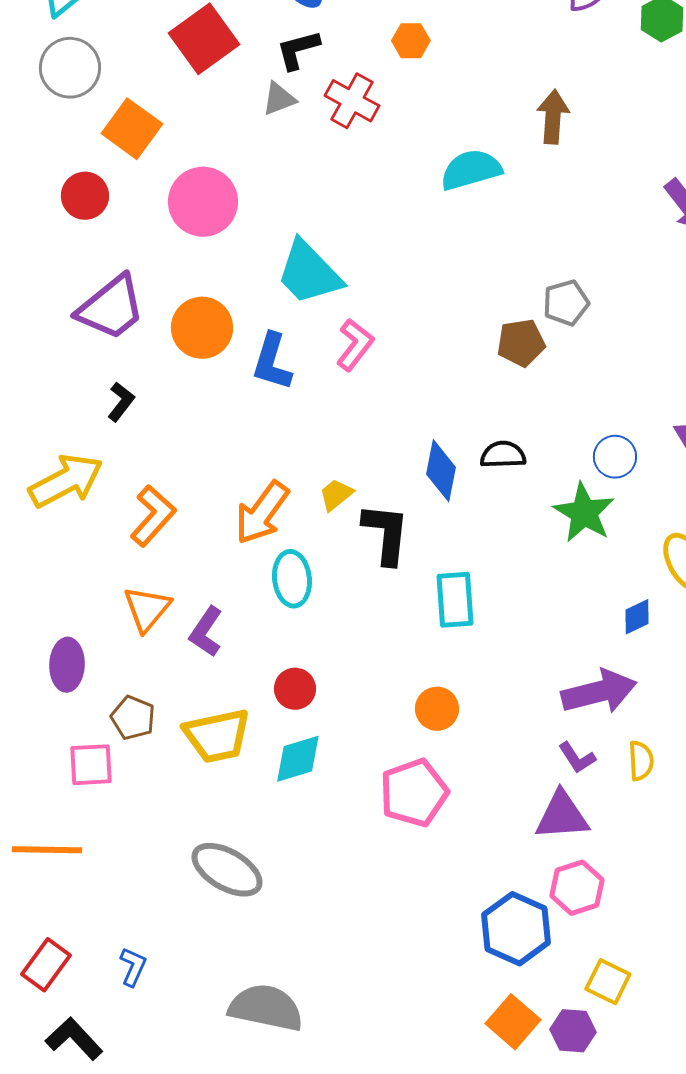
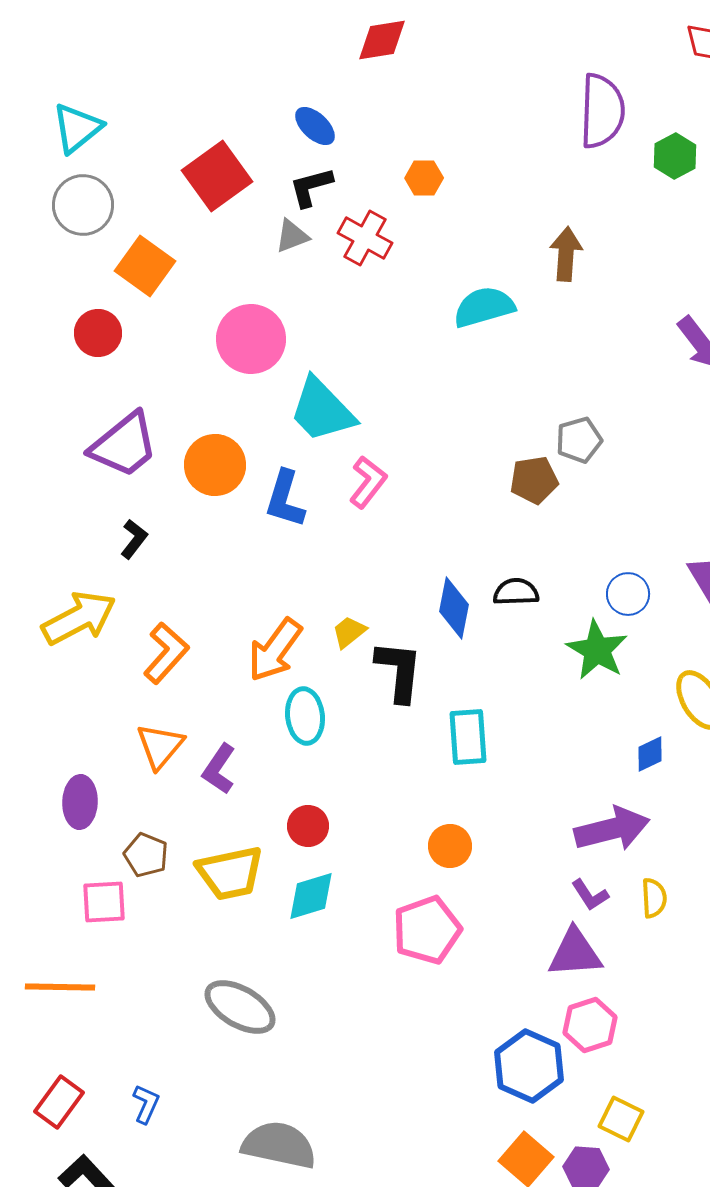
pink circle: (203, 202) -> (251, 339), moved

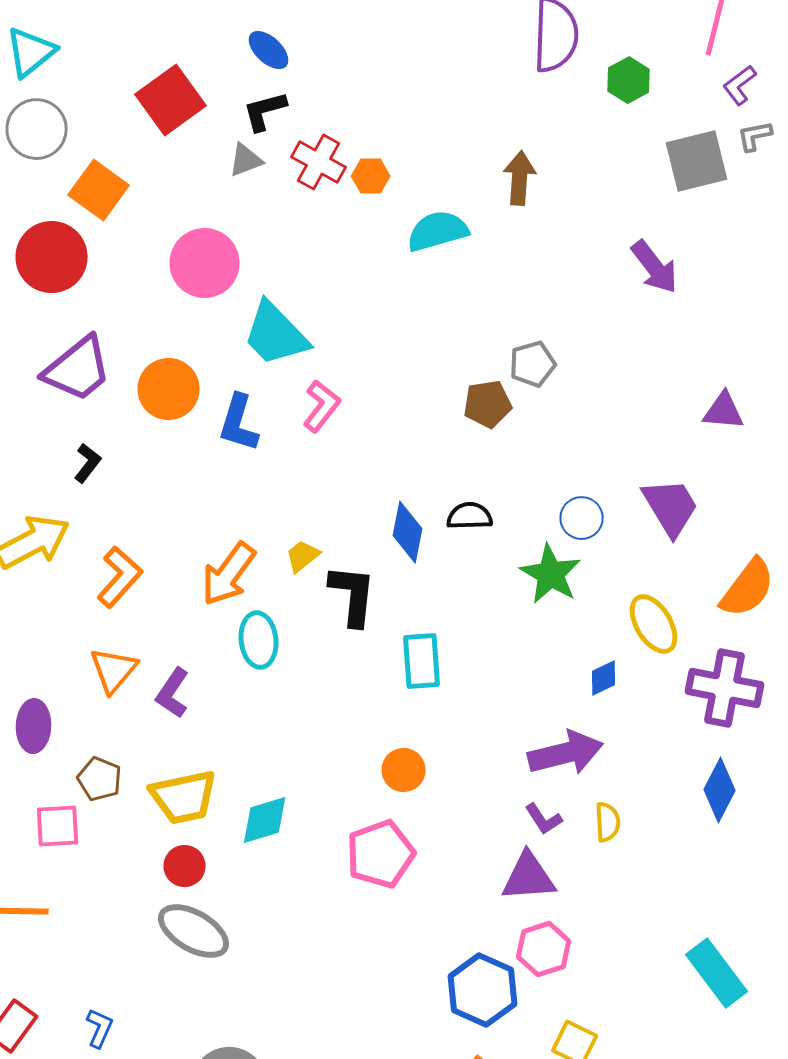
orange hexagon: (424, 178) -> (371, 176), moved
red circle: (98, 333) -> (52, 257), size x1.5
red circle: (308, 826) -> (185, 866), moved

